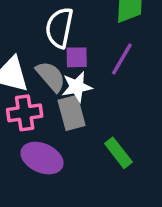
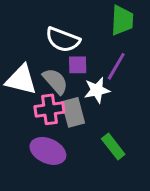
white semicircle: (59, 28) -> (63, 40), turned -80
white star: (77, 87) -> (97, 90), moved
pink cross: (25, 113) -> (49, 109), moved

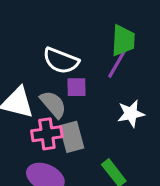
purple line: (116, 66) -> (117, 64), moved
white star: (97, 90) -> (131, 114), moved

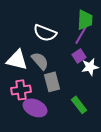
purple square: (76, 87) -> (79, 56), moved, turned -32
pink cross: (47, 134) -> (21, 90), moved

